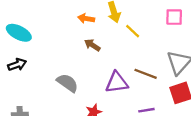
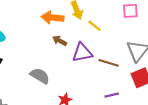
orange arrow: (86, 18) -> (53, 18), size x1.5
purple triangle: (117, 82) -> (82, 53), moved

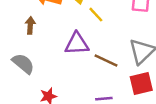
brown arrow: (60, 41) -> (30, 25), moved, turned 56

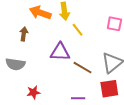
gray semicircle: (23, 64) -> (15, 64), turned 144

